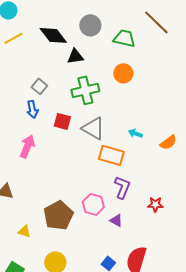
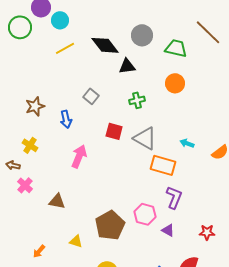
green cross: (85, 90) -> (137, 100), size x0.6
blue arrow: (32, 109) -> (66, 119), moved
red star: (155, 204) -> (207, 232), moved

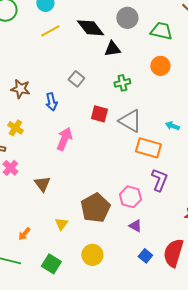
brown star: (35, 106) -> (20, 89), turned 30
brown triangle: (57, 201) -> (42, 184), turned 42
purple triangle: (168, 230) -> (135, 226), moved
yellow triangle: (76, 241) -> (61, 224), turned 48

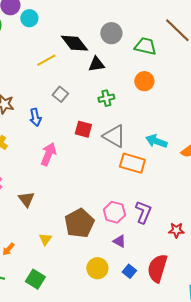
yellow line: (50, 31) -> (46, 60), moved
cyan arrow: (172, 126) -> (156, 141), size x1.5
purple L-shape: (159, 180) -> (143, 212), moved
yellow circle: (92, 255) -> (97, 268), moved

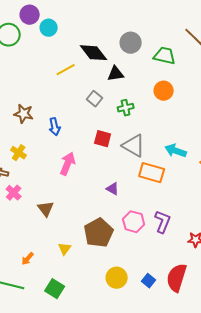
gray square: (60, 94) -> (95, 99), moved
purple triangle: (119, 241) -> (113, 189), moved

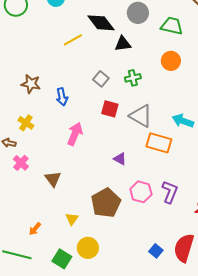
gray square: (95, 99) -> (101, 79), moved
yellow circle: (117, 278) -> (88, 248), moved

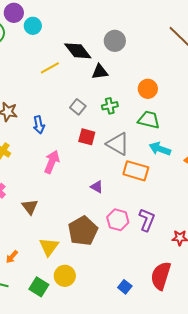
green trapezoid: (172, 26) -> (149, 120), moved
yellow triangle: (72, 219) -> (49, 247), size x1.5
blue square: (156, 251) -> (125, 287), moved

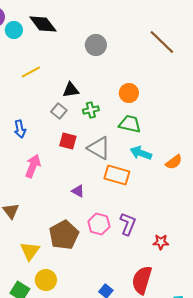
black diamond: (78, 51) -> (43, 24), moved
black triangle: (100, 72) -> (71, 90), moved

